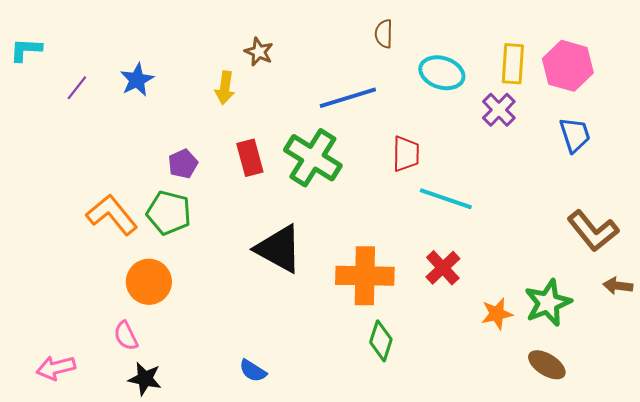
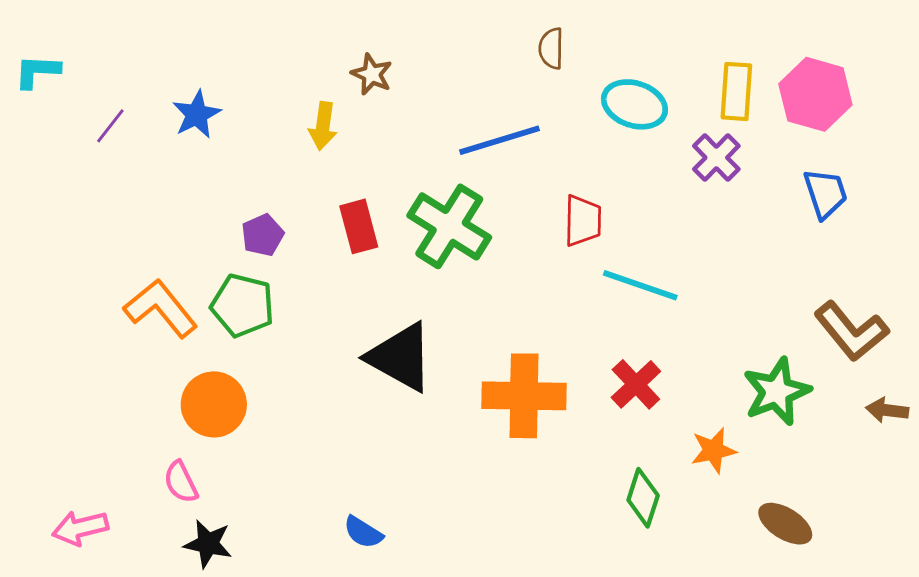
green star: (548, 303) -> (777, 392), moved
green diamond: (381, 341) -> (643, 498), moved

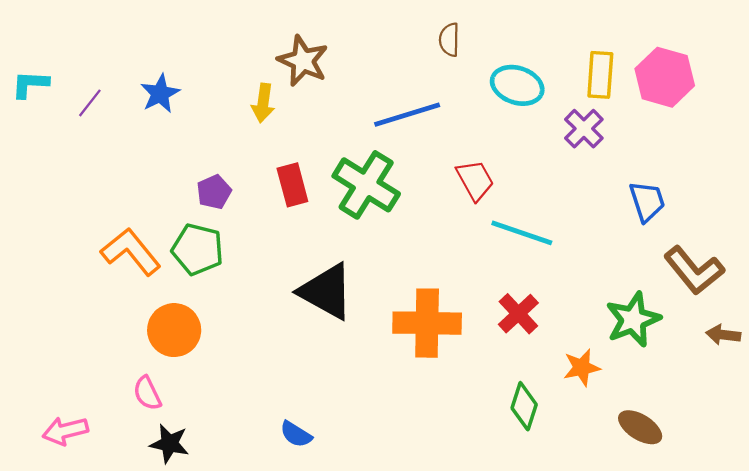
cyan L-shape: (37, 71) -> (30, 84), moved
brown star: (372, 74) -> (303, 61), size x1.5
blue trapezoid: (825, 193) -> (647, 201), moved
red trapezoid: (583, 221) -> (475, 180), turned -30

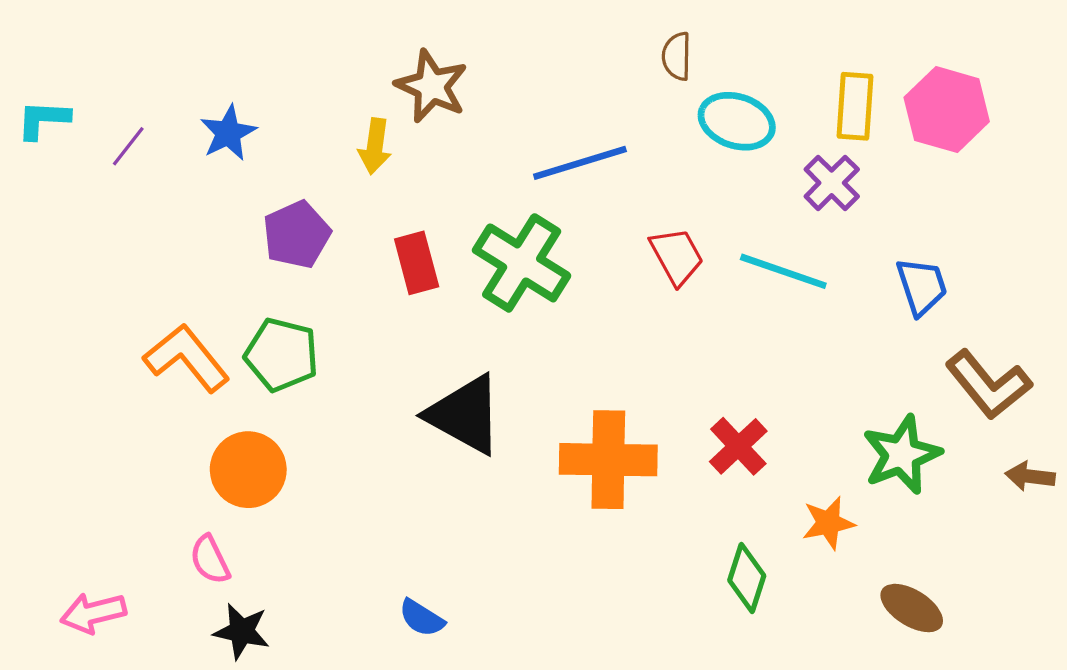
brown semicircle: (449, 40) -> (677, 56), moved
purple pentagon: (214, 192) -> (297, 235), moved, size x1.4
cyan line: (522, 233) -> (783, 271), moved

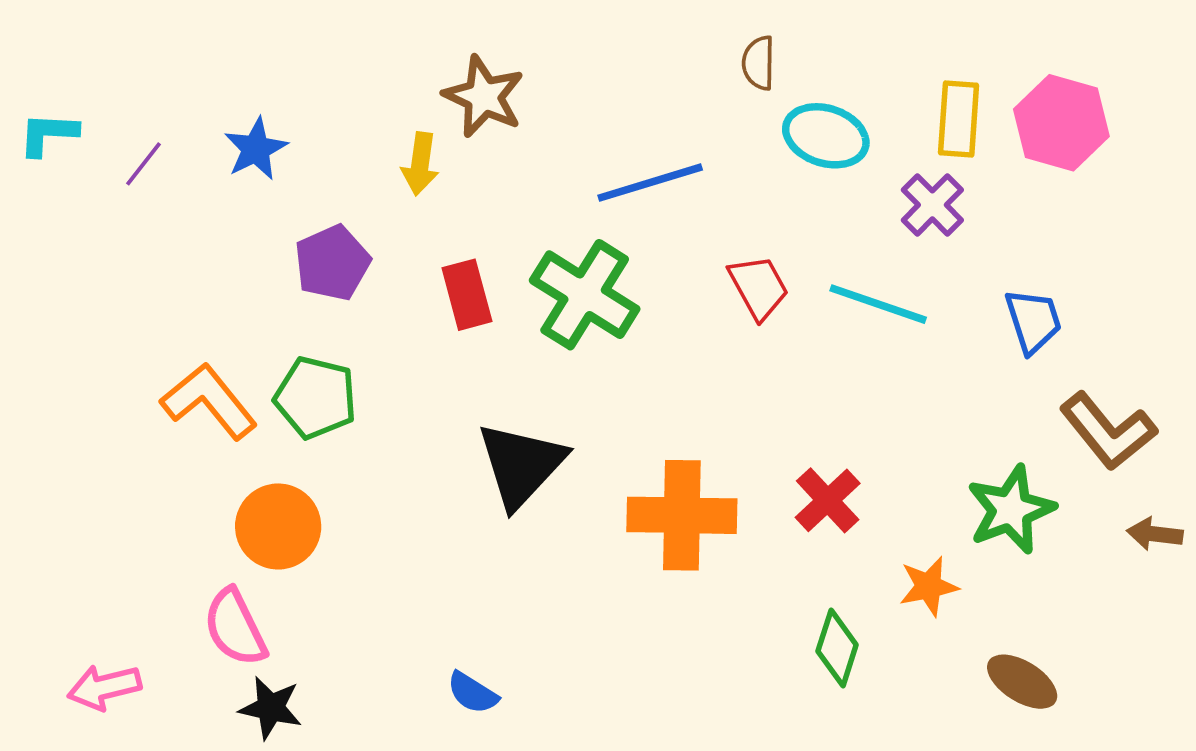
black triangle: (465, 415) -> (521, 465), turned 44
pink semicircle: (210, 560) -> (235, 627), size x1.4

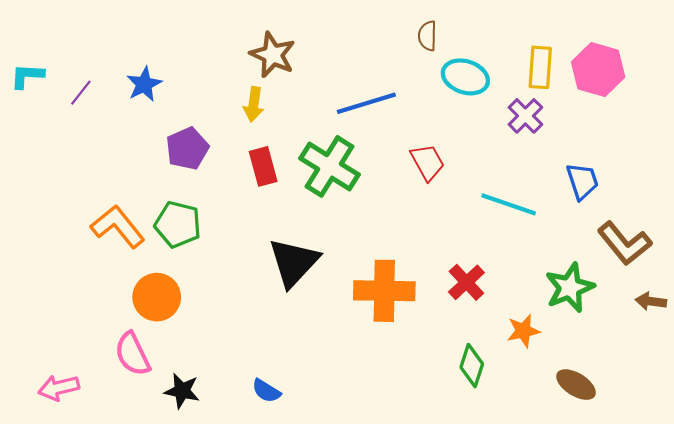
yellow arrow: (420, 164) -> (254, 104), moved
cyan line: (878, 304) -> (509, 204), moved
black star: (271, 708) -> (182, 391), moved

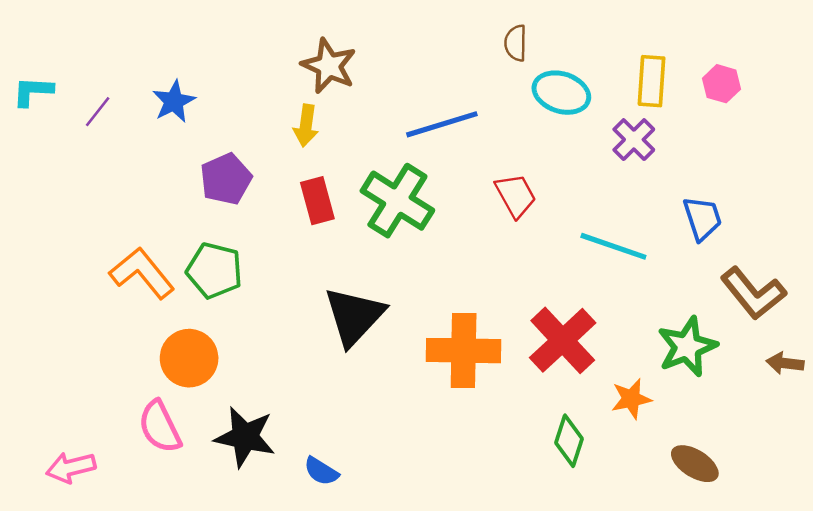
pink hexagon: (598, 70) -> (721, 84), size x0.6
red cross: (466, 282) -> (563, 340), size x1.5
black star: (182, 391) -> (245, 437), moved, size x1.4

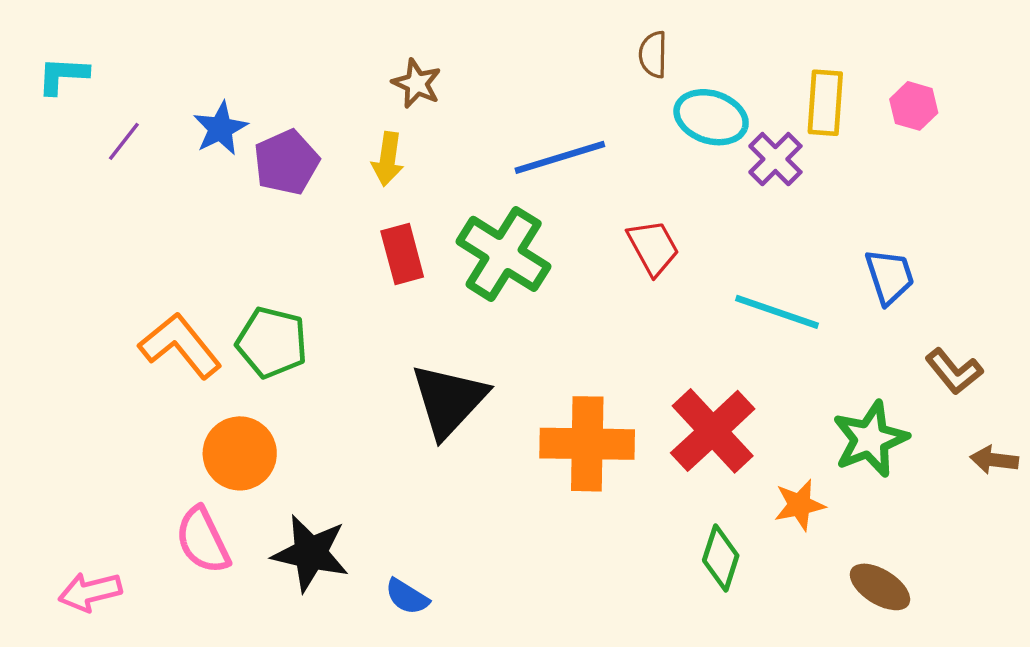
brown star: (329, 66) -> (417, 83), size x0.7
cyan L-shape: (33, 91) -> (63, 75), moved
purple cross: (634, 140) -> (775, 159), moved
purple pentagon: (226, 179) -> (286, 162), moved
brown L-shape: (753, 293) -> (954, 371), size x0.7

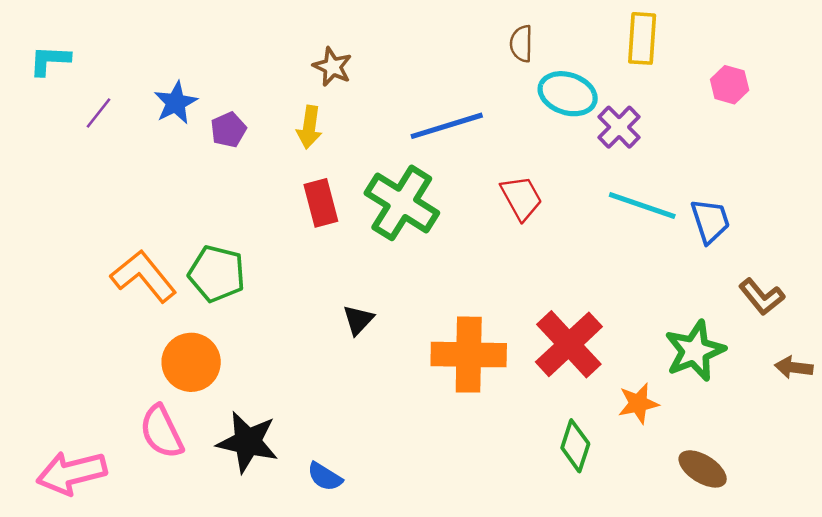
yellow rectangle: (825, 103) -> (642, 38), moved
purple pentagon: (286, 162) -> (228, 130), size x0.7
cyan line: (777, 312) -> (642, 206), moved
black triangle: (449, 400) -> (358, 320), size x0.5
pink arrow: (90, 592) -> (72, 473), size x1.4

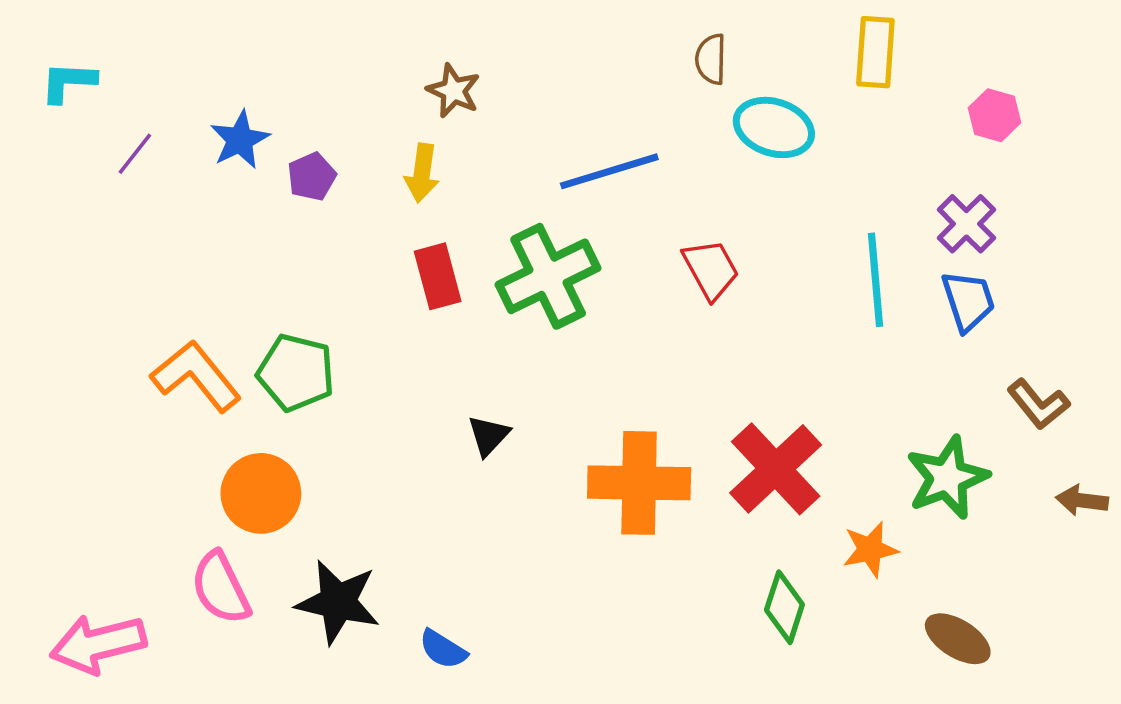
purple cross: (619, 127) -> (966, 224), moved
green cross: (402, 203) -> (548, 276), turned 32
cyan line: (642, 206) -> (875, 280), turned 66

